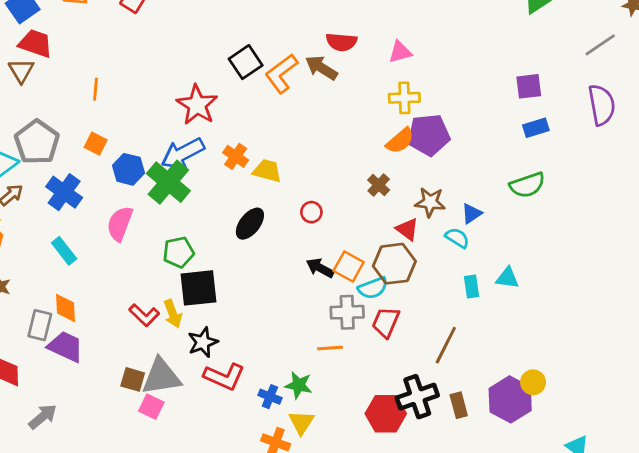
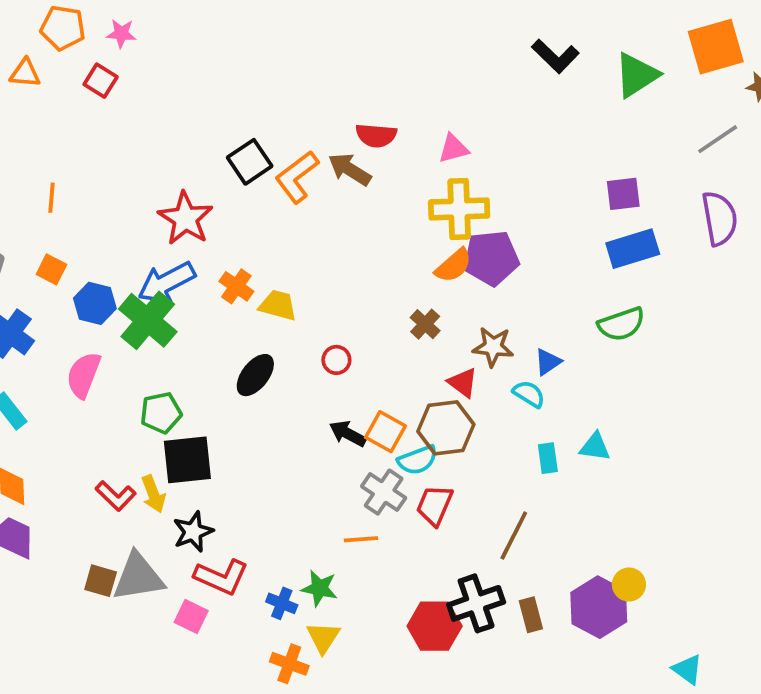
yellow cross: (404, 98) -> (459, 209), size x1.4
blue rectangle: (536, 128) -> (633, 249), size x1.5
gray cross: (347, 312) -> (384, 492), turned 36
pink square: (151, 407) -> (191, 617), moved

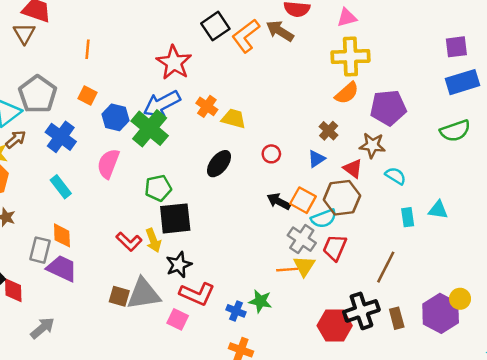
purple pentagon: (491, 258) -> (388, 108), moved
blue triangle: (548, 362) -> (316, 159), moved
yellow triangle: (323, 637) -> (304, 266), moved

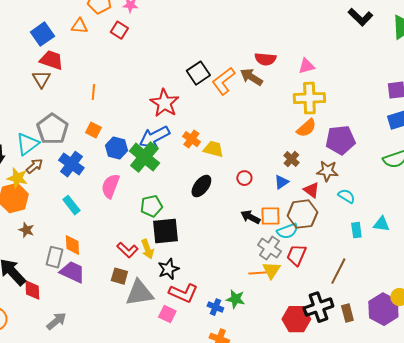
orange square: (303, 200) -> (270, 216), turned -30
brown square: (119, 296) -> (119, 276), moved

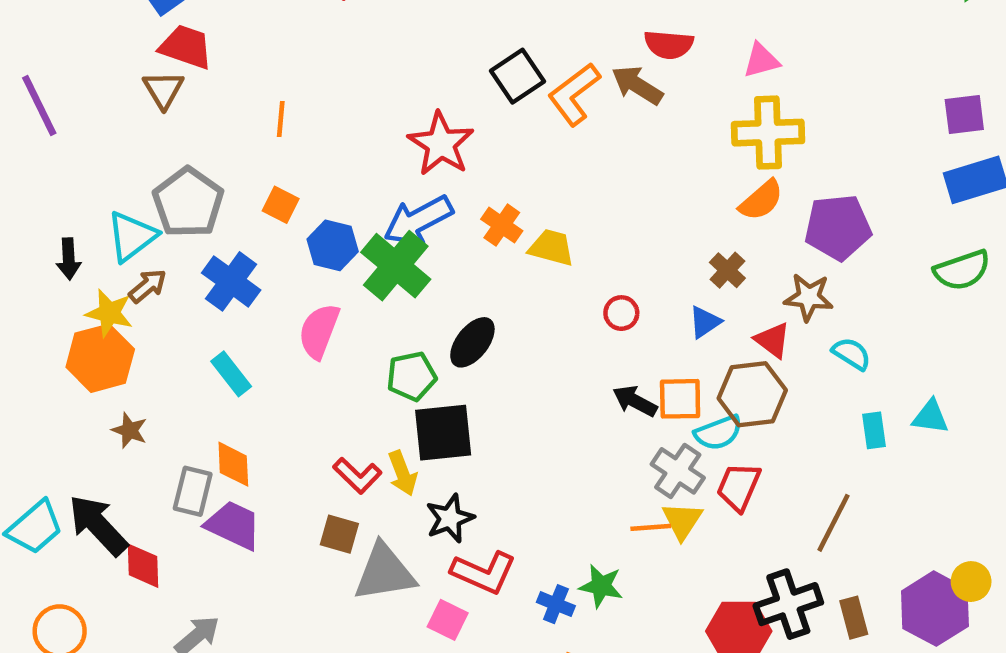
black ellipse: (201, 186) -> (472, 342), moved

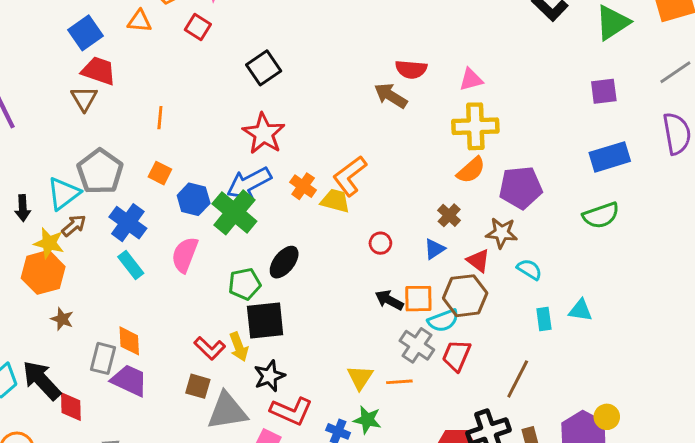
black square: (518, 76) -> (264, 68), moved
orange L-shape: (574, 94) -> (350, 176), moved
purple square: (964, 114) -> (604, 91), moved
cyan rectangle: (231, 374) -> (131, 265), moved
yellow triangle: (682, 521) -> (360, 377), moved

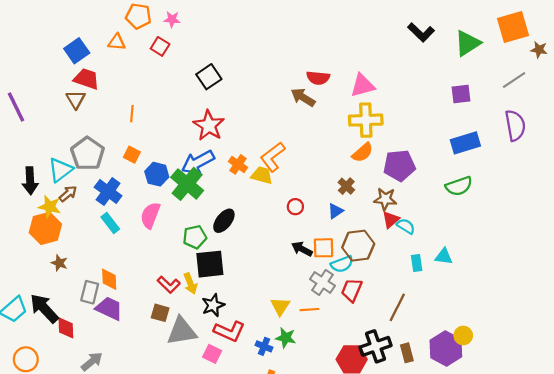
pink triangle: (471, 80) -> (363, 85), size x1.4
black arrow: (23, 208) -> (30, 181), size x1.4
red triangle: (478, 261) -> (391, 220), moved, turned 42

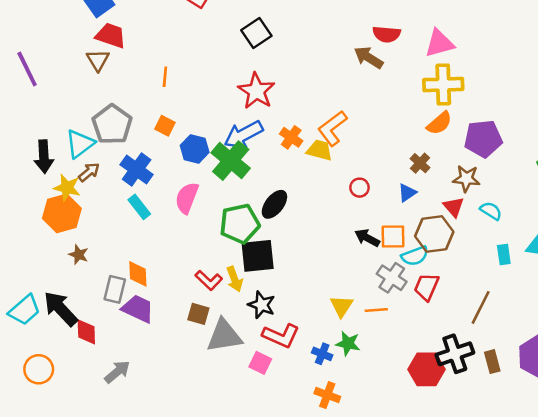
red triangle: (391, 220) -> (454, 207), moved, turned -30
green pentagon: (195, 237) -> (240, 224), size x1.4
black star: (213, 305) -> (262, 305), turned -30

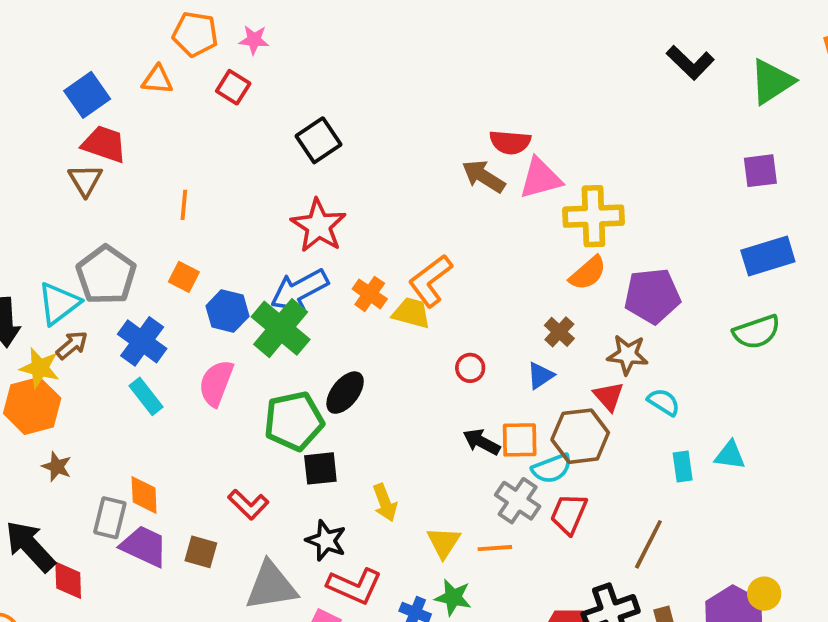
pink triangle: (439, 43) -> (540, 178), moved
black square: (258, 256) -> (320, 468), size x0.7
yellow arrow: (235, 279) -> (385, 503), moved
brown square: (198, 314) -> (201, 552), moved

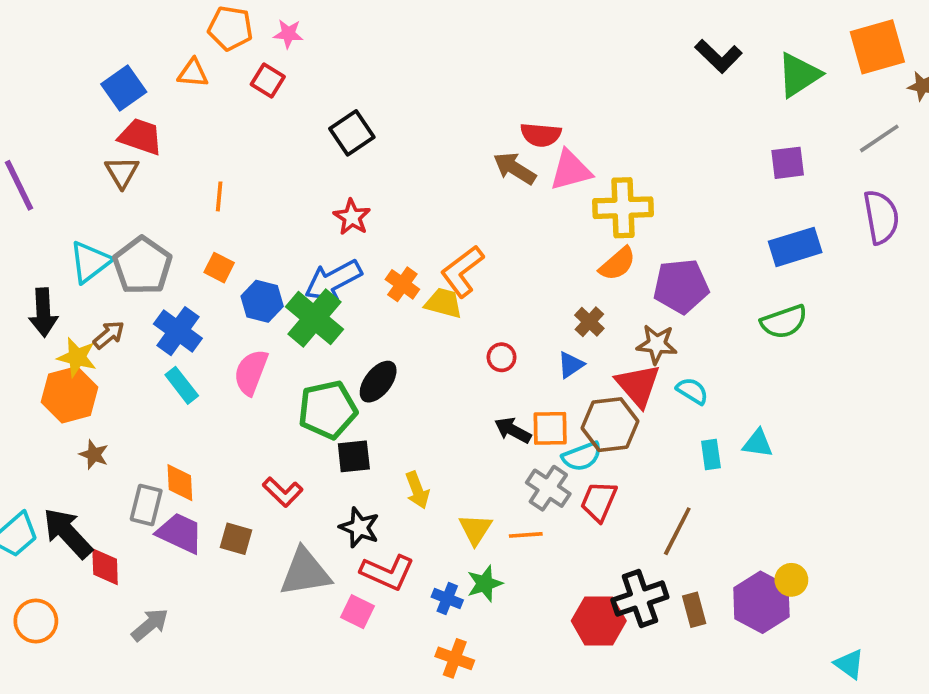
red star: (318, 226) -> (352, 217), size x0.7
cyan triangle: (59, 303) -> (90, 262), moved
red triangle: (609, 396) -> (638, 385), size x1.5
green star: (453, 597) -> (485, 584), turned -30

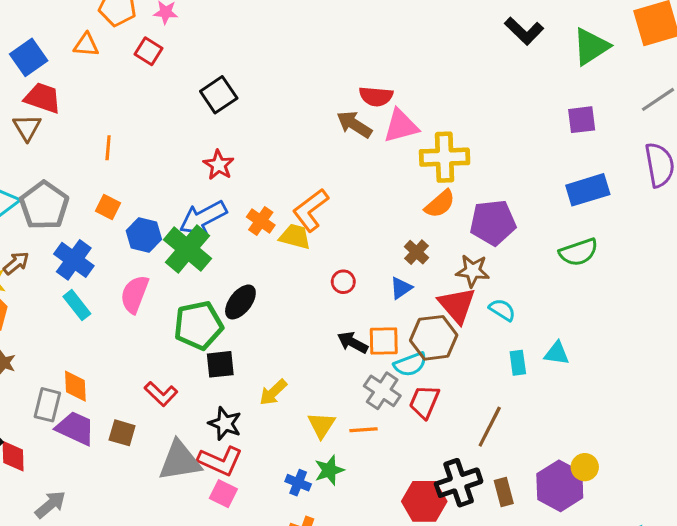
yellow arrow: (417, 490) -> (273, 392), turned 68
red L-shape: (387, 572) -> (220, 461), moved

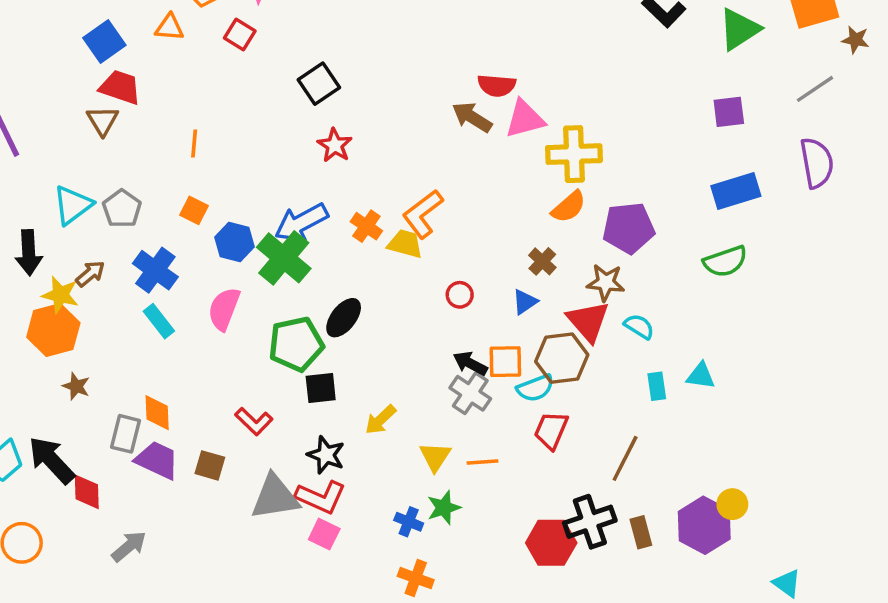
red star: (219, 165) -> (335, 145), moved
gray pentagon: (44, 205) -> (122, 209), size x0.7
gray cross: (382, 391) -> (470, 393), moved

